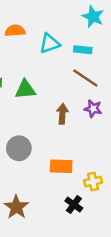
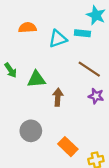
cyan rectangle: (83, 50) -> (82, 33), moved
brown arrow: (62, 114) -> (58, 97), moved
orange rectangle: (61, 166) -> (68, 147), turned 42

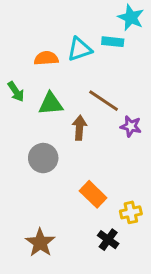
orange semicircle: (27, 28) -> (46, 58), moved
brown line: (89, 69) -> (104, 101), moved
gray circle: (31, 131) -> (43, 158), moved

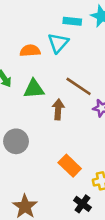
cyan rectangle: (113, 42) -> (72, 21), moved
cyan triangle: (79, 49) -> (58, 43), turned -30
gray circle: (43, 158) -> (16, 141), moved

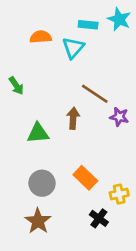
orange semicircle: (30, 51) -> (41, 37), moved
green triangle: (34, 89) -> (38, 133), moved
gray circle: (16, 141) -> (42, 183), moved

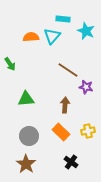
cyan star: (119, 19) -> (86, 31), moved
orange semicircle: (41, 37) -> (31, 37), moved
brown arrow: (73, 118) -> (65, 105), moved
yellow cross: (119, 194) -> (88, 131), moved

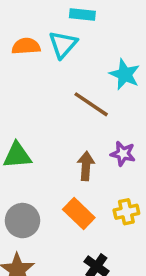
cyan star: (86, 31) -> (125, 74), moved
purple star: (86, 87) -> (123, 154), moved

